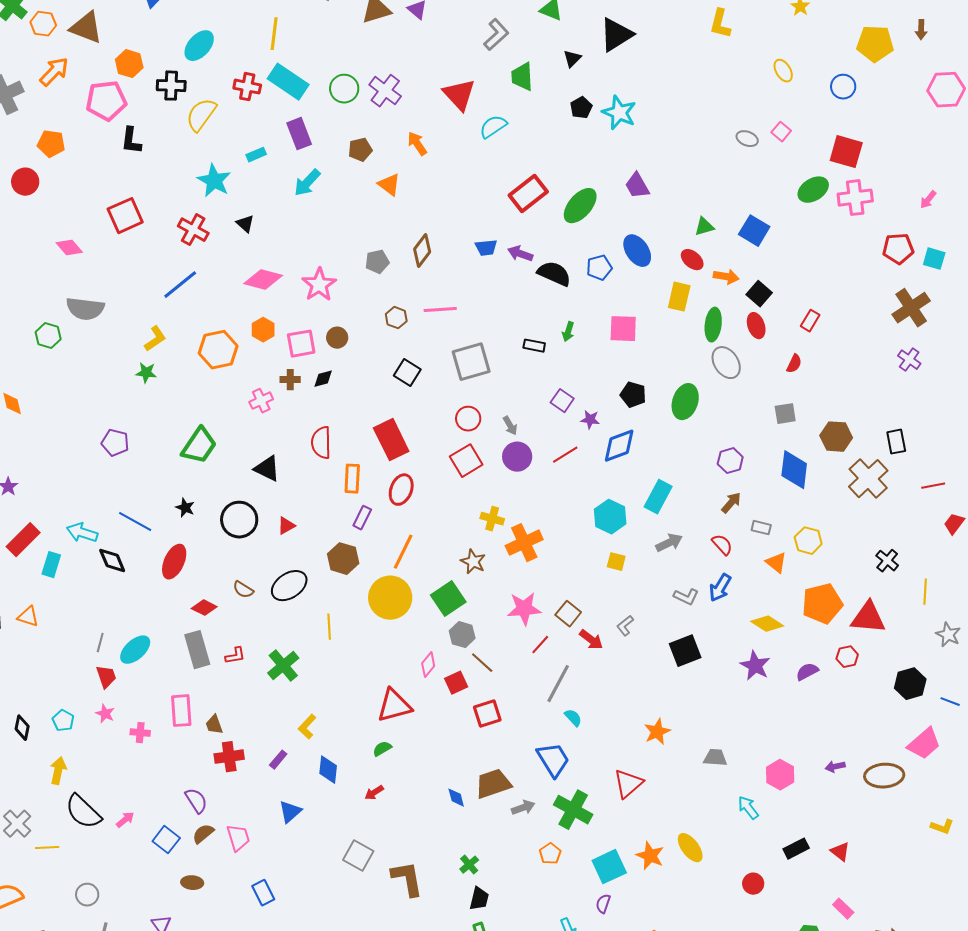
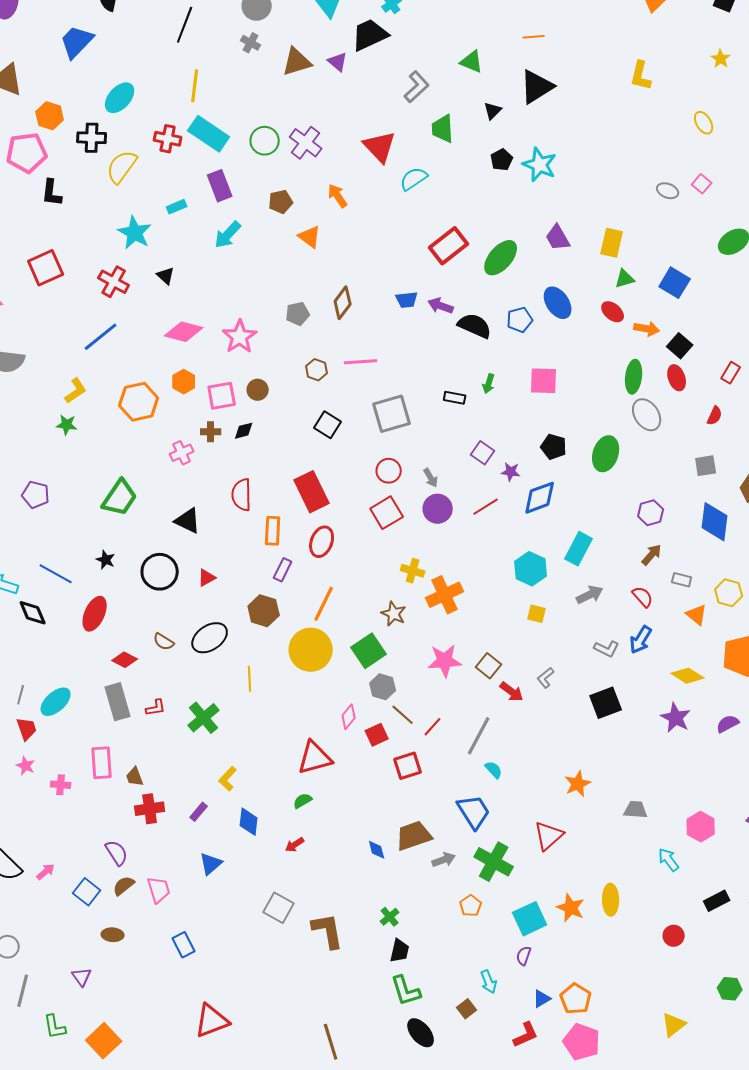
yellow rectangle: (679, 297) -> (612, 243), moved
red line: (540, 645) -> (433, 727), moved
yellow ellipse: (690, 848) -> (611, 900), turned 36

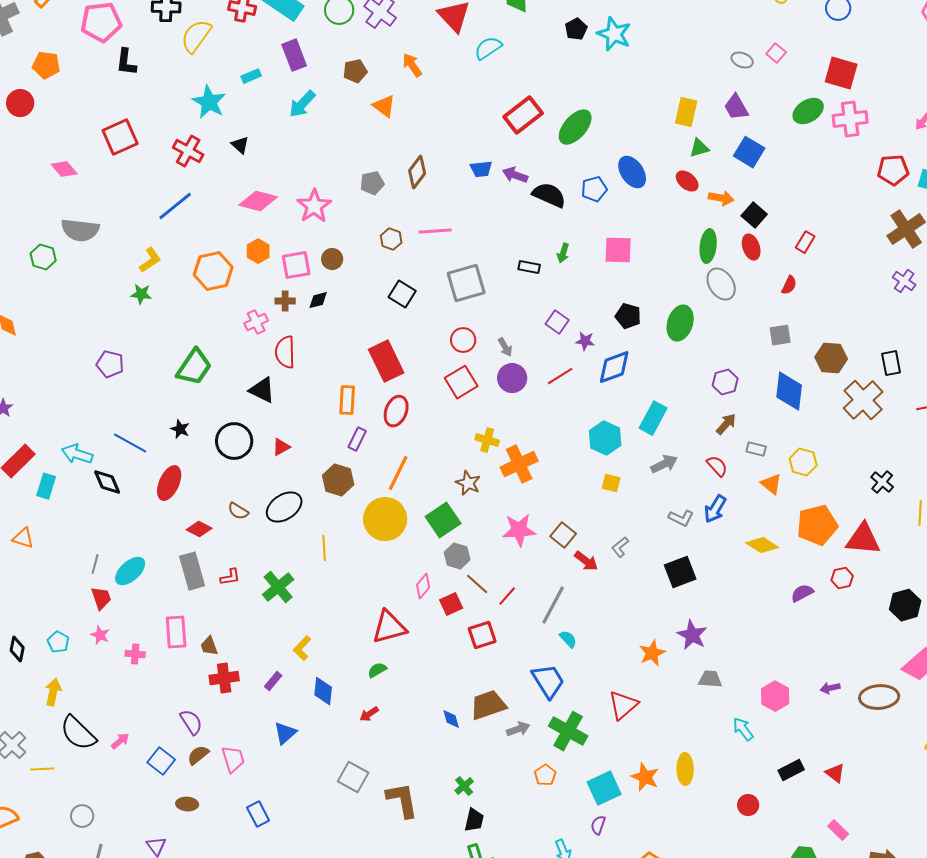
purple trapezoid: (558, 238) -> (736, 107), moved
red semicircle: (242, 495) -> (285, 352), moved
purple star: (676, 718) -> (692, 635), moved

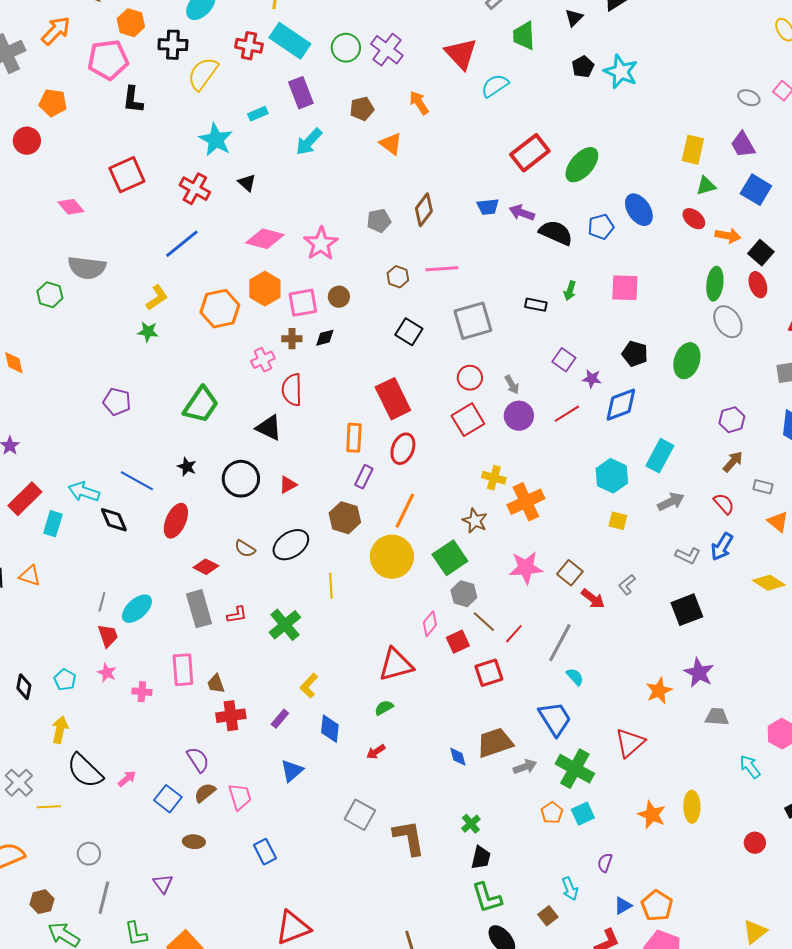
orange hexagon: (258, 251) -> (265, 289), size x1.4
cyan square: (604, 788) -> (583, 814), moved, size x0.7

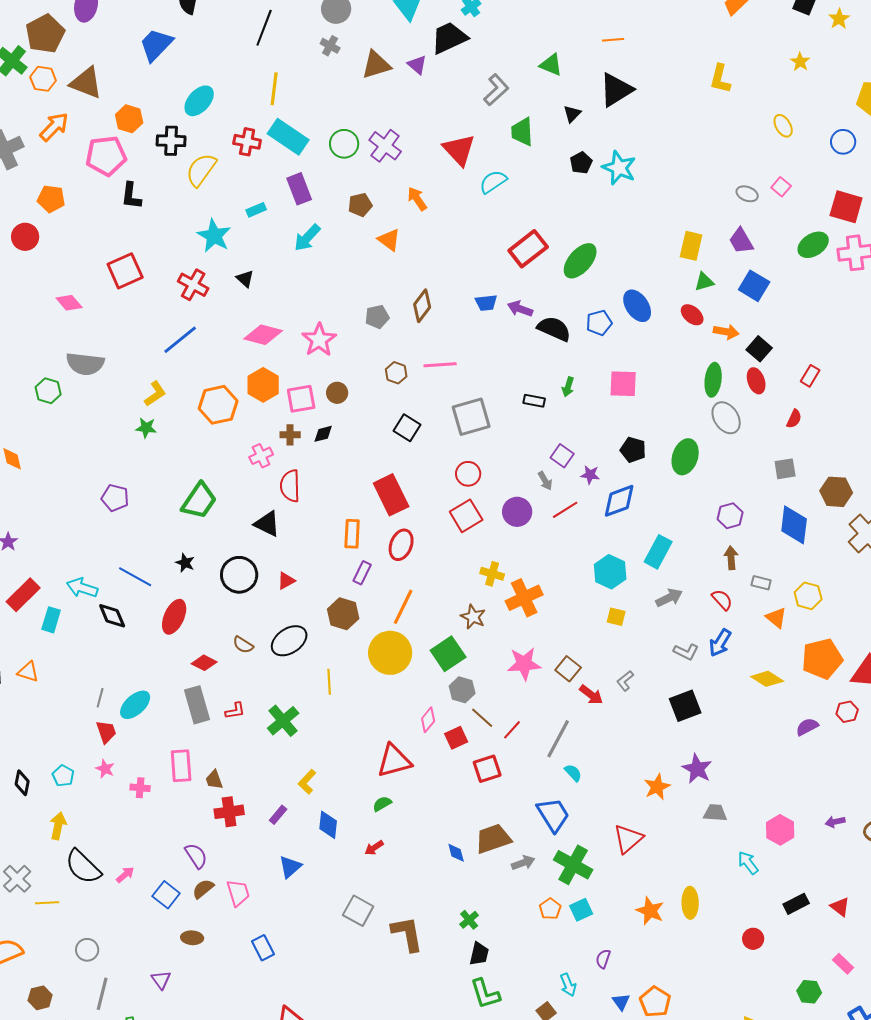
gray arrow: (512, 385) -> (545, 481), moved
brown arrow: (733, 462) -> (731, 558), turned -45
blue triangle: (623, 906) -> (621, 1002), turned -36

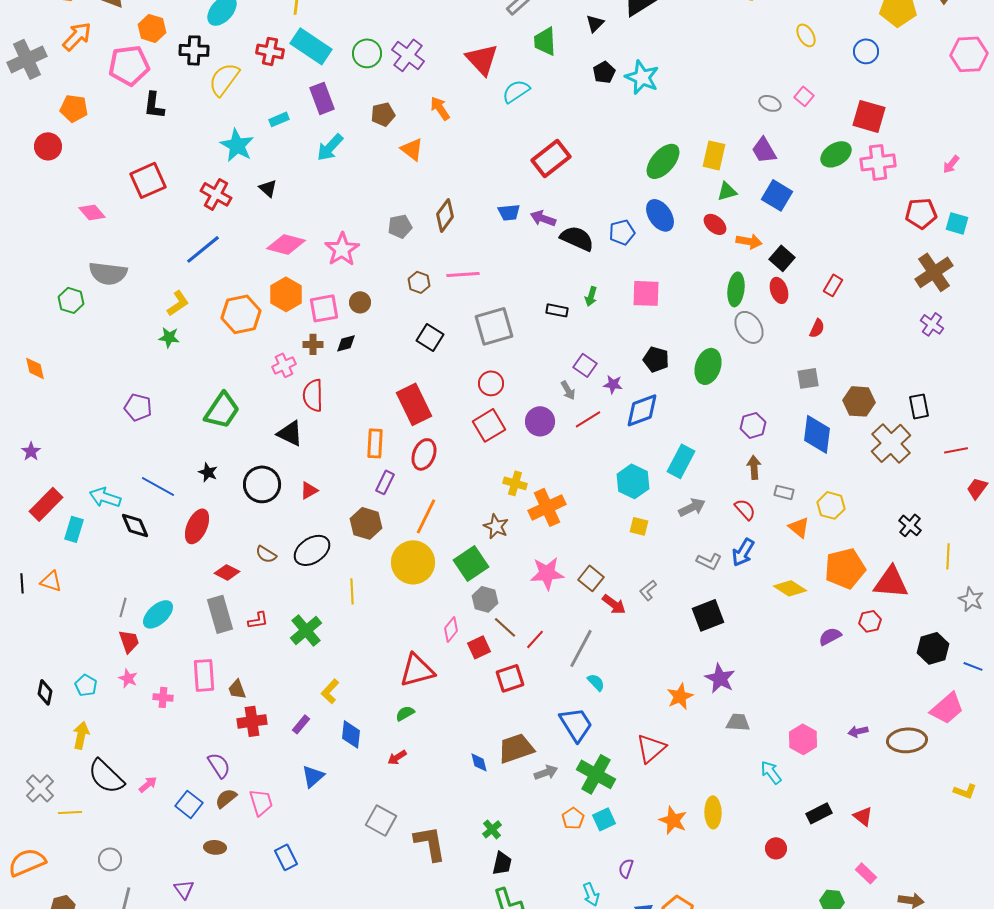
green ellipse: (580, 261) -> (663, 161), moved

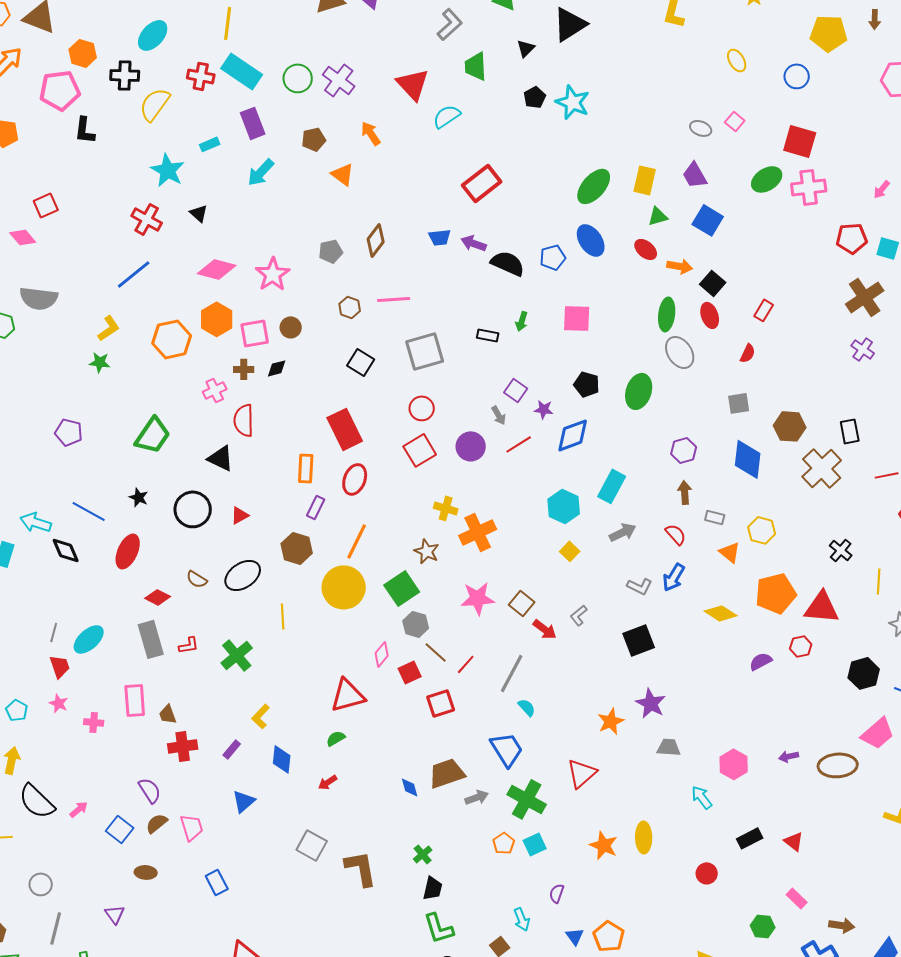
red square: (148, 180) -> (46, 205), moved, size x0.7
yellow square: (639, 526) -> (570, 551), turned 30

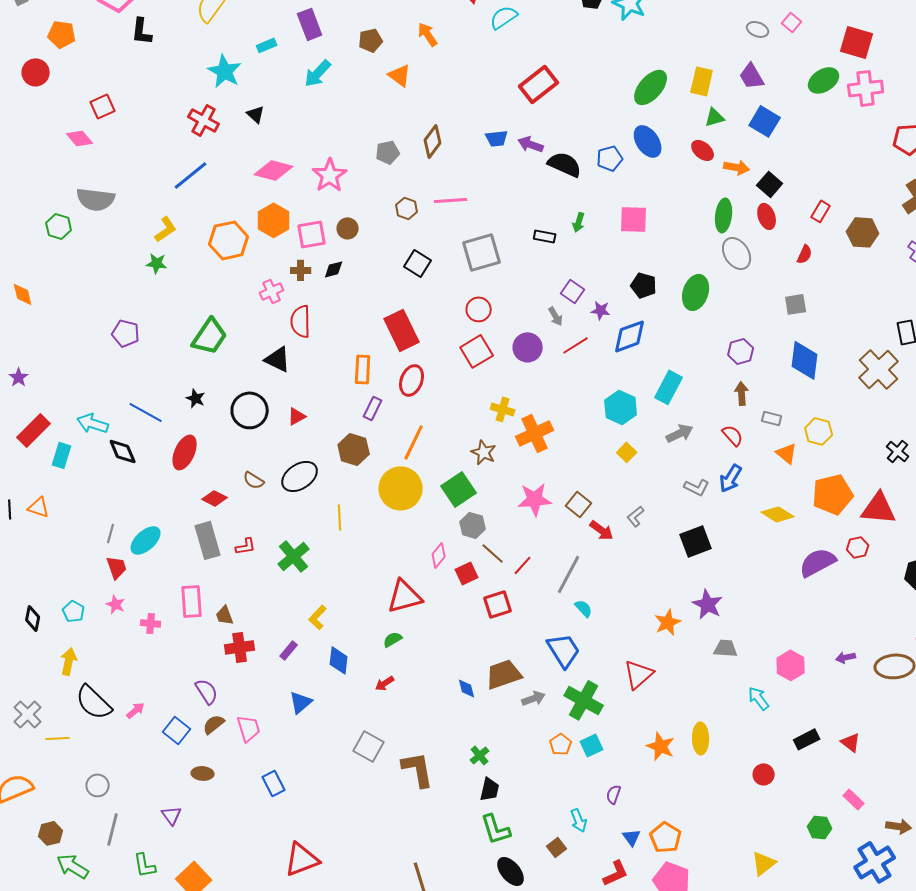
brown hexagon: (790, 426) -> (863, 232), moved
purple semicircle: (761, 661) -> (818, 562), size x1.6

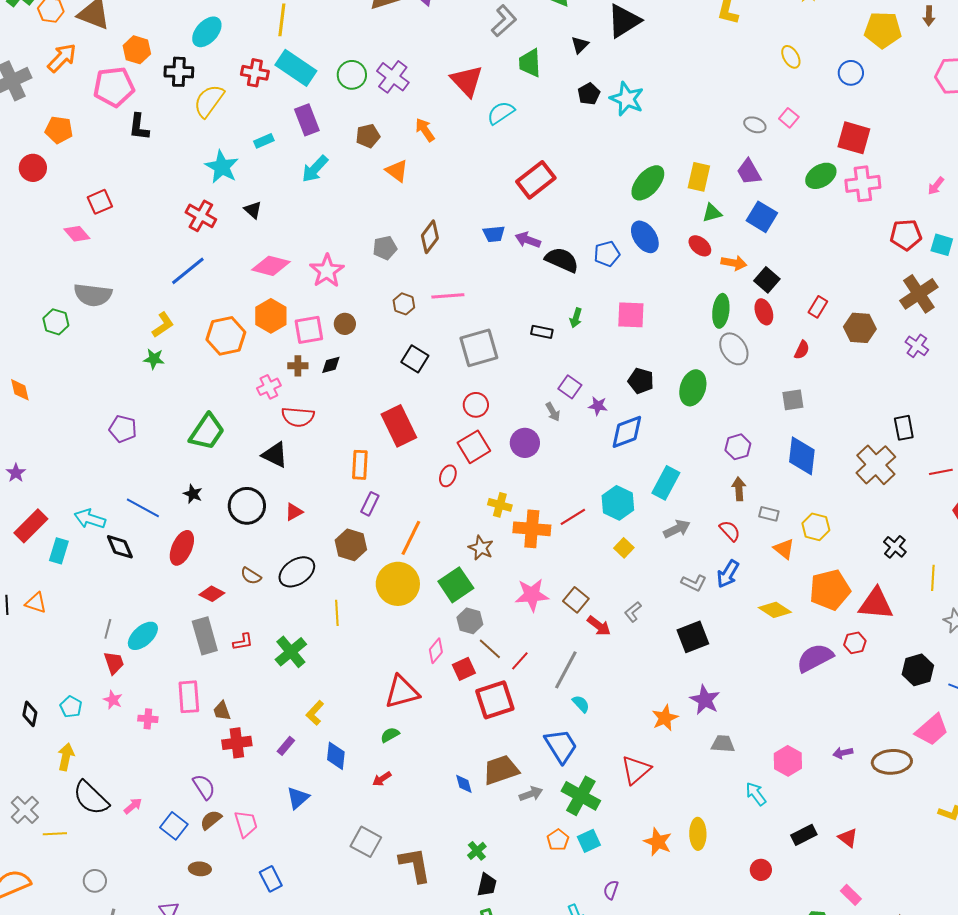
red semicircle: (301, 321) -> (298, 417), turned -84
red line: (576, 345) -> (573, 517), moved
red ellipse: (412, 380) -> (448, 476), moved, size x0.7
orange cross: (535, 433) -> (532, 529), turned 30
red square: (498, 604) -> (495, 700), size x1.4

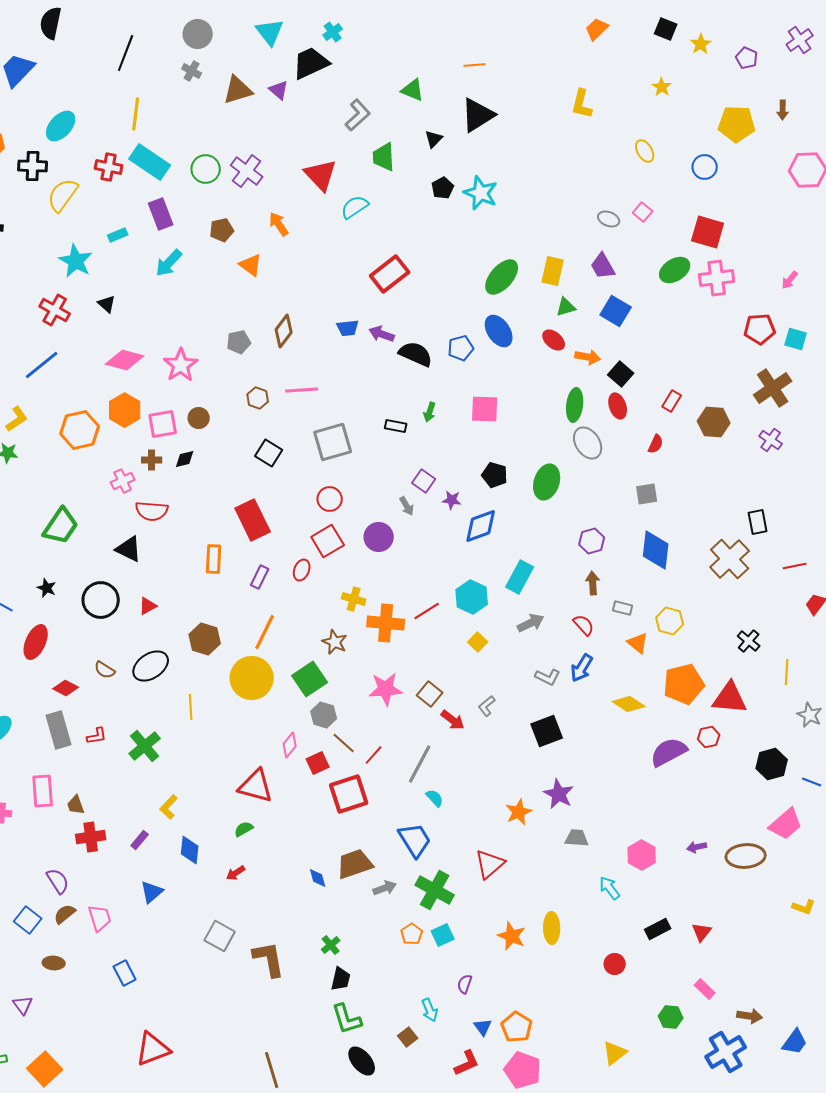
purple rectangle: (370, 504) -> (260, 577), moved
red triangle: (402, 692) -> (256, 786), turned 30
red triangle: (848, 838) -> (702, 932), turned 30

